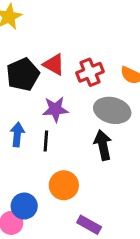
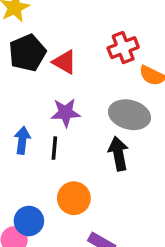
red cross: (90, 72) -> (123, 48), moved
black pentagon: (23, 74) -> (27, 53), moved

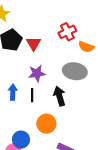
red triangle: (65, 62) -> (34, 44), turned 35
black arrow: (118, 154) -> (59, 96), moved

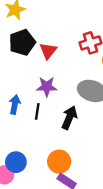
black arrow: (59, 96) -> (69, 118), turned 30
orange circle: (46, 124) -> (59, 162), moved

